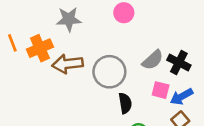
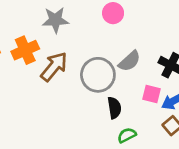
gray semicircle: (153, 60) -> (129, 61), moved
brown arrow: (67, 64) -> (54, 67), turned 136

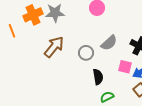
orange cross: (25, 50) -> (33, 15), moved
gray circle: (98, 75) -> (86, 53), size x0.6

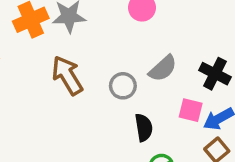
brown arrow: (54, 47) -> (67, 75), turned -70

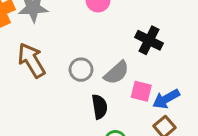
gray semicircle: (163, 68) -> (117, 73), moved
black cross: (215, 74) -> (149, 40), moved

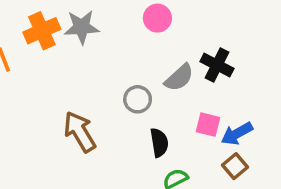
brown arrow: (32, 60) -> (80, 132), moved
gray semicircle: (117, 73) -> (179, 78), moved

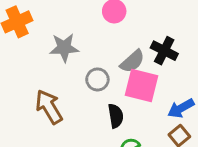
gray star: (82, 27) -> (64, 48), moved
pink square: (208, 125) -> (141, 86), moved, size x1.6

